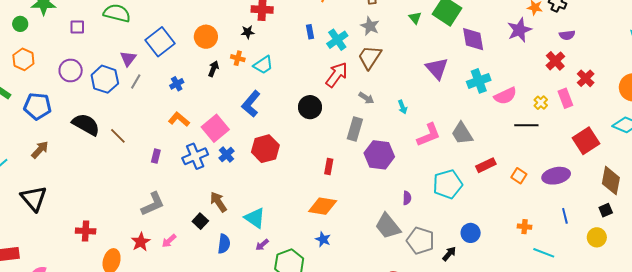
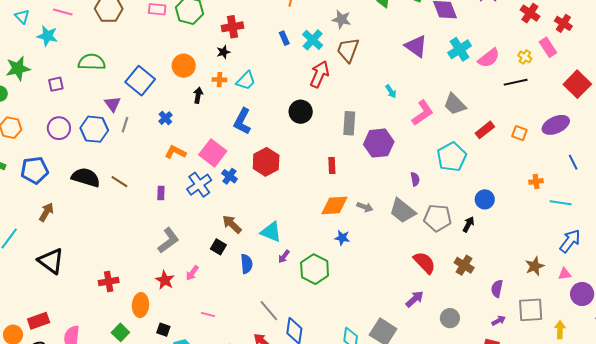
gray arrow: (366, 98) -> (365, 207), moved

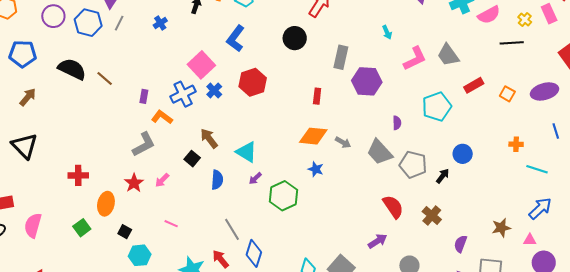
orange L-shape: (175, 152) -> (162, 117), moved

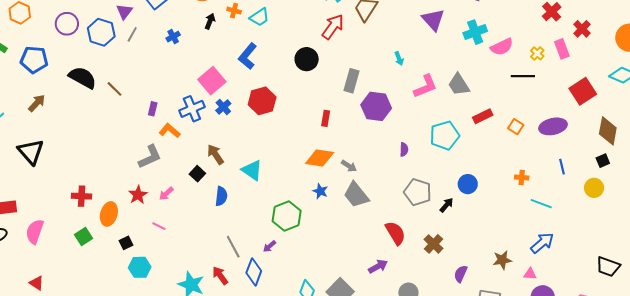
gray trapezoid: (380, 152) -> (356, 195), moved
red cross: (78, 175) -> (82, 196), moved
purple arrow: (255, 178) -> (269, 246), moved
pink line: (171, 224) -> (159, 226), moved
black square: (125, 232) -> (126, 243), turned 32

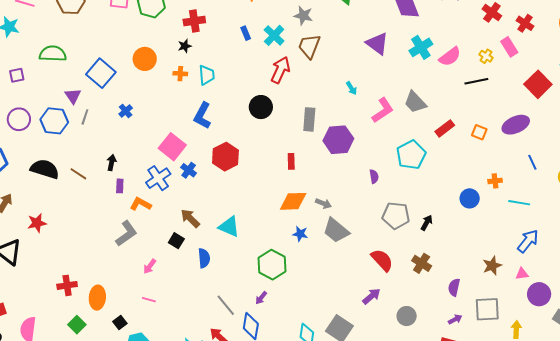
cyan trapezoid: (260, 17) -> (207, 75), turned -50
black arrow: (210, 21) -> (111, 163), moved
blue circle: (468, 184) -> (470, 198), moved
red star: (138, 195) -> (37, 223), moved, turned 30

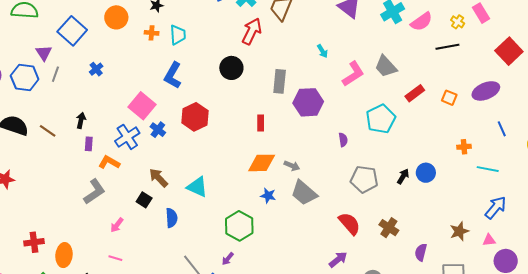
blue circle: (470, 198) -> (426, 173), moved
black arrow: (427, 223) -> (403, 176), moved

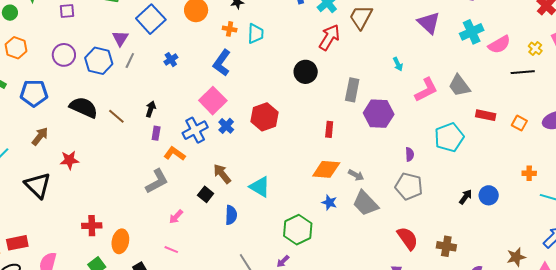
blue L-shape: (173, 75) -> (222, 63), moved
red rectangle: (415, 93) -> (486, 115), turned 42
gray pentagon: (364, 179) -> (409, 186), moved
brown cross: (389, 228) -> (446, 246), turned -30

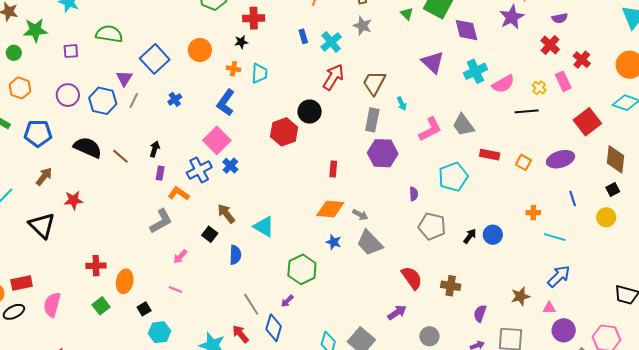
brown trapezoid: (361, 17) -> (374, 83), moved
gray rectangle: (352, 90) -> (372, 120), moved
red hexagon: (264, 117) -> (284, 132), moved
gray pentagon: (409, 186) -> (432, 226), moved

